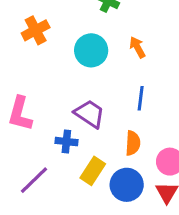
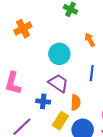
cyan circle: (91, 50) -> (59, 54), moved
orange semicircle: (133, 143) -> (76, 102), moved

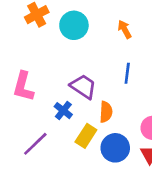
cyan circle: (59, 54) -> (74, 25), moved
blue cross: (43, 101) -> (63, 111), turned 32

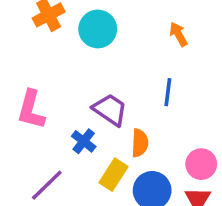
orange arrow: (125, 29) -> (178, 34), moved

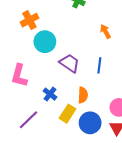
cyan circle: (98, 29) -> (45, 42), moved
purple trapezoid: (110, 110) -> (70, 63), moved

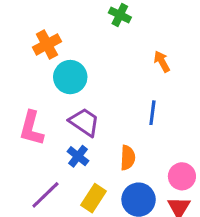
purple trapezoid: (70, 63) -> (84, 122), moved
yellow rectangle: (67, 114) -> (94, 198), moved

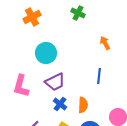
orange cross: (47, 44) -> (32, 17), moved
purple trapezoid: (84, 122) -> (55, 82), turned 120
blue cross: (78, 156) -> (60, 104), moved

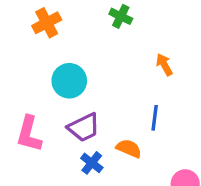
orange semicircle: (83, 105) -> (129, 148), moved, turned -70

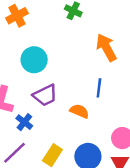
orange arrow: (164, 65) -> (106, 47), size x1.6
blue cross: (92, 163) -> (24, 122), moved

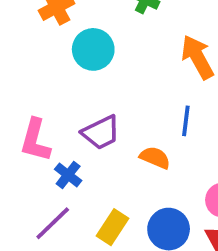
cyan circle: (34, 60) -> (93, 49), moved

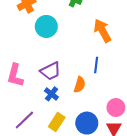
orange semicircle: (155, 158) -> (80, 85), turned 84
blue cross: (68, 175) -> (51, 94), moved

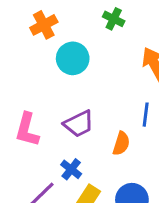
blue cross: (51, 94) -> (71, 169), moved

